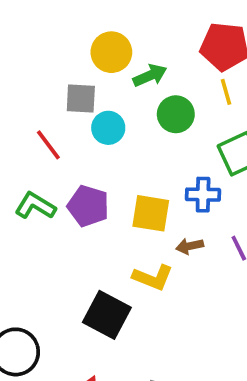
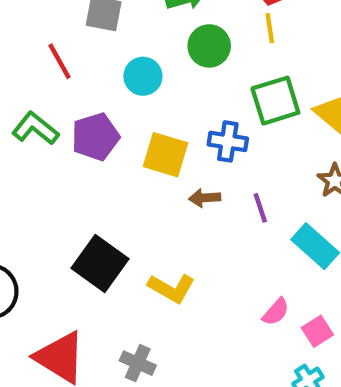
cyan circle: (108, 128) -> (143, 76), moved
purple pentagon: (88, 206) -> (95, 137), turned 30
yellow L-shape: (153, 277) -> (172, 288), moved

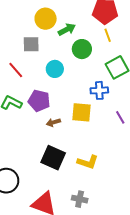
purple pentagon: (95, 137) -> (39, 101), turned -30
yellow square: (165, 155) -> (82, 112), moved
brown arrow: (205, 198) -> (53, 122), moved

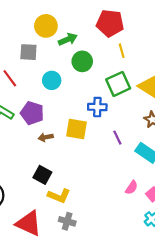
yellow line: (108, 35) -> (122, 51), moved
black square: (53, 158) -> (42, 175), size x0.7
yellow L-shape: (88, 162) -> (59, 196), moved

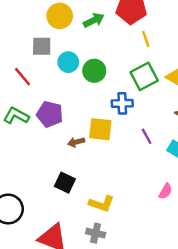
green arrow: (68, 39) -> (94, 20), moved
green circle: (82, 61) -> (94, 71), moved
cyan circle: (52, 80) -> (68, 62), moved
brown arrow: (46, 137) -> (76, 142), moved
yellow L-shape: (59, 196) -> (102, 204), moved

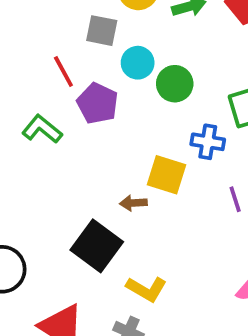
purple pentagon: (50, 114) -> (97, 103), moved
brown arrow: (76, 142) -> (133, 203), moved
black square: (65, 183) -> (97, 246), size x1.5

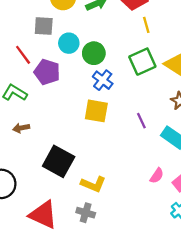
blue cross: (208, 142) -> (103, 80), moved, turned 36
brown arrow: (133, 203) -> (21, 128), moved

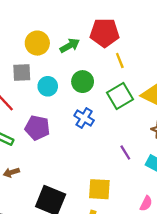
green circle: (94, 53) -> (83, 82), moved
purple pentagon: (47, 72) -> (37, 128), moved
yellow square: (96, 111) -> (99, 189), moved

